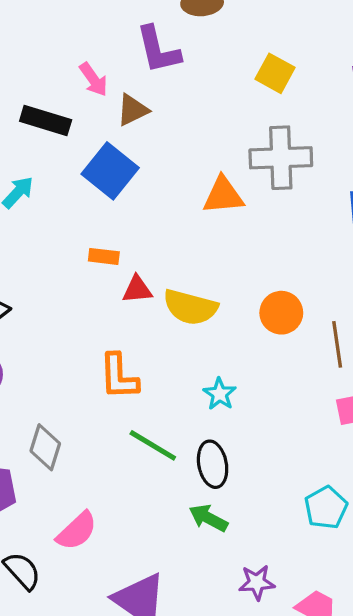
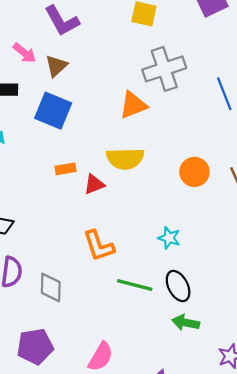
yellow semicircle: (190, 307) -> (125, 159), moved
gray diamond: (45, 447) -> (51, 287), moved

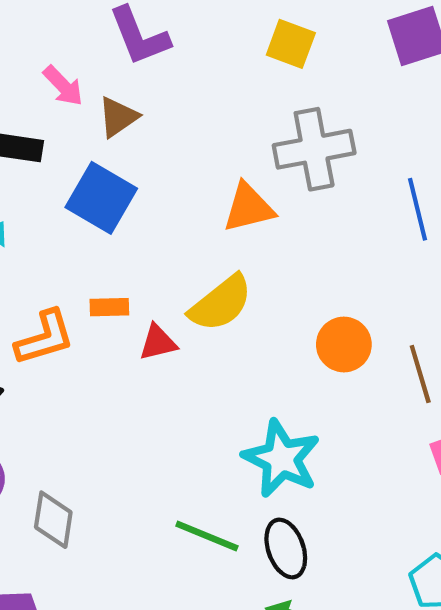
yellow semicircle: (125, 159) -> (221, 303), turned -45
cyan star: (169, 238) -> (281, 459), size x1.8
orange L-shape: (99, 246) -> (45, 338), moved, turned -96

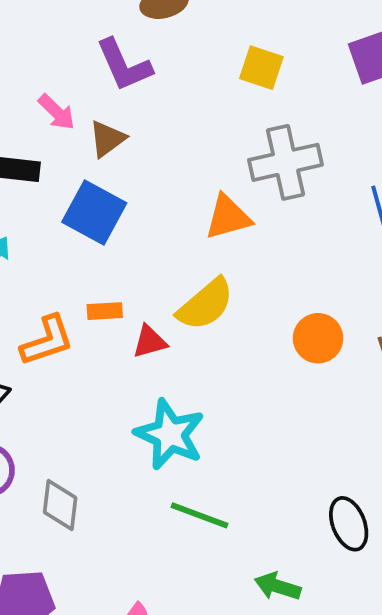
cyan star: (281, 459) -> (170, 434), moved
black ellipse: (286, 549) -> (349, 524), moved

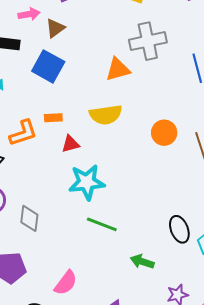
pink arrow: (57, 112) -> (29, 14), turned -55
yellow semicircle: (205, 304) -> (106, 115), turned 32
red triangle: (150, 342) -> (71, 144), moved
cyan star: (170, 434) -> (87, 182), turned -30

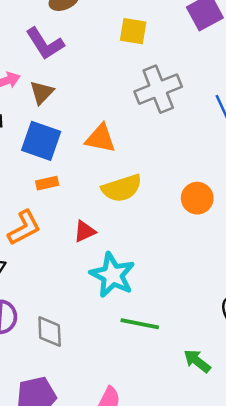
orange triangle: (118, 69) -> (100, 138), moved, turned 36
orange rectangle: (53, 118) -> (47, 183), moved
cyan star: (87, 182) -> (112, 275), turned -30
green arrow: (142, 262) -> (197, 361), turned 30

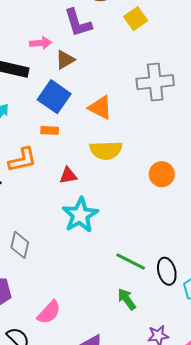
yellow square: (133, 31) -> (136, 19), moved, turned 30
green line: (140, 324) -> (131, 261), moved

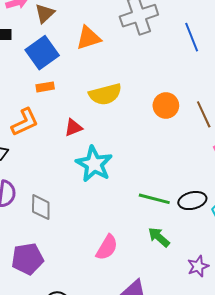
blue square: (54, 97) -> (42, 53), turned 32
orange triangle: (100, 108) -> (88, 38), moved, turned -32
black ellipse: (167, 271) -> (192, 201), turned -76
pink semicircle: (49, 312) -> (107, 247), moved

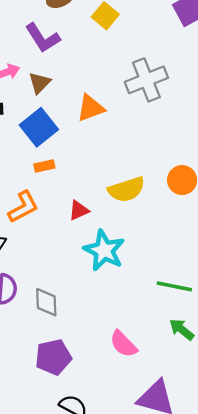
yellow semicircle: (105, 94) -> (126, 189), moved
pink semicircle: (107, 247) -> (123, 344), turned 108
purple pentagon: (27, 259) -> (53, 357), moved

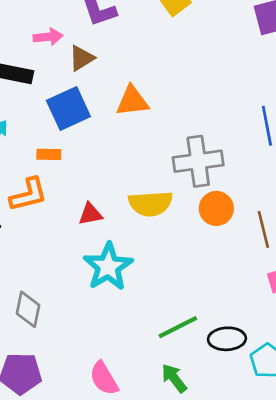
gray cross: (146, 80) -> (198, 161), moved
orange rectangle: (44, 166) -> (49, 154), moved
green line: (174, 286) -> (178, 327), turned -52

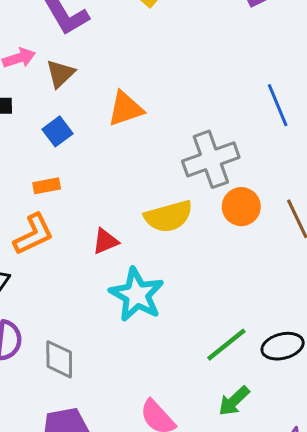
blue square: (68, 109) -> (57, 131), size x0.6
green arrow: (174, 378) -> (234, 401), turned -84

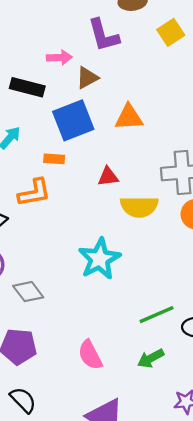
blue square: (57, 131) -> (73, 120), size x1.8
red triangle: (105, 241) -> (108, 177), moved
gray diamond: (59, 359) -> (28, 292), turned -52

